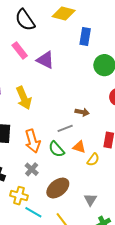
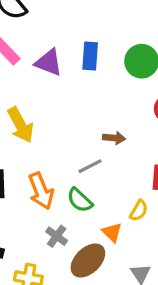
blue rectangle: (85, 36) -> (90, 56), moved
orange triangle: (79, 147) -> (112, 232), moved, turned 32
gray cross: (32, 169) -> (57, 236), moved

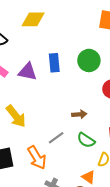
gray line: (90, 166) -> (56, 138), moved
green semicircle: (80, 200) -> (86, 140), moved

